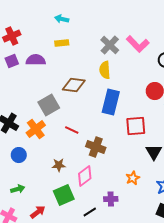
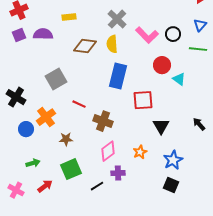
pink L-shape: (138, 44) -> (147, 35), moved
brown diamond: (74, 85) -> (85, 46), moved
orange cross: (36, 129) -> (46, 117), moved
pink diamond: (85, 176) -> (108, 151), moved
green arrow: (18, 189) -> (33, 163), moved

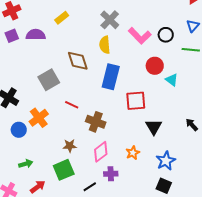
yellow rectangle: (69, 17) -> (62, 18), turned -32
brown diamond: (85, 46) -> (78, 61), moved, turned 65
brown star: (66, 139) -> (70, 146), moved

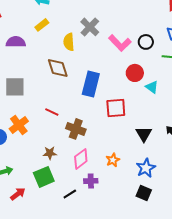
yellow semicircle: (105, 45) -> (69, 42), moved
gray square: (49, 80) -> (15, 87), moved, turned 30
black triangle: (154, 127) -> (144, 134), moved

